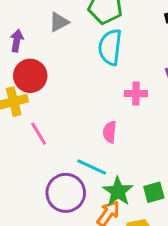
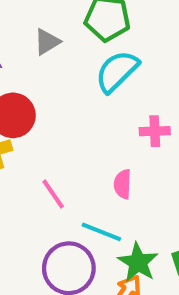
cyan semicircle: (110, 47) -> (117, 71), turned 42
pink line: (39, 134) -> (53, 194), moved

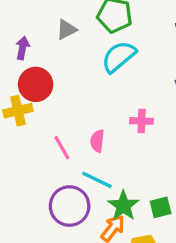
pink cross: (155, 131) -> (142, 121), moved
pink semicircle: (123, 184) -> (97, 141), moved

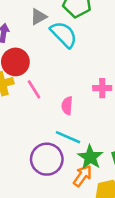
cyan semicircle: (119, 57) -> (64, 34), moved, turned 88
pink line: (62, 148) -> (34, 89), moved

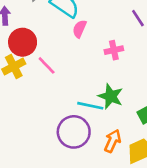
pink semicircle: (67, 106) -> (79, 29), moved, turned 30
green star: (90, 157) -> (111, 96), moved

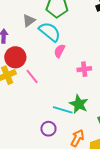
purple circle: (74, 132) -> (48, 129), size x0.6

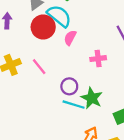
red circle: (15, 57) -> (43, 27), moved
purple circle: (48, 129) -> (69, 86), moved

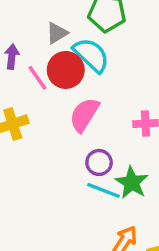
pink semicircle: (70, 38) -> (84, 115), moved, size x1.5
pink line: (39, 67) -> (37, 78), moved

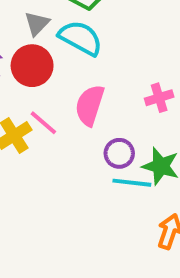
red circle: (66, 70) -> (32, 66), moved
pink line: (37, 78) -> (43, 123), moved

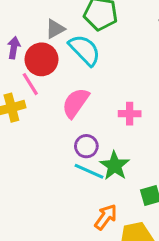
pink line: (43, 123) -> (30, 84), moved

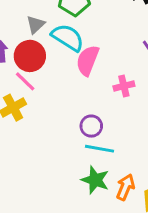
pink semicircle: (76, 103) -> (88, 60), moved
green star: (115, 166) -> (95, 180), moved

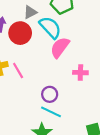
pink line: (25, 81) -> (18, 71), moved

